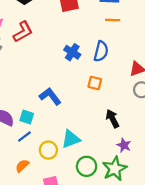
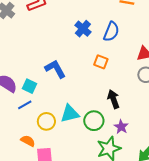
orange semicircle: (22, 166) -> (28, 141), moved, turned 64
green circle: (87, 166) -> (94, 121), moved

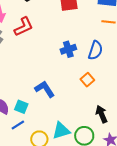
blue cross: (83, 29) -> (68, 49), turned 35
orange square: (101, 62) -> (87, 80), turned 32

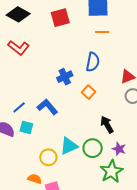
red L-shape: (24, 27) -> (18, 48), turned 70
blue cross: (68, 49) -> (65, 77), moved
blue line: (18, 125) -> (19, 107), moved

